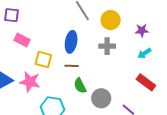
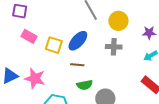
blue ellipse: (71, 42) -> (78, 41), turned 30
yellow square: (43, 59) -> (54, 45), moved
green semicircle: (80, 86) -> (85, 85), turned -77

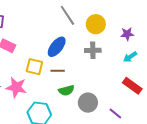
yellow square: (54, 45) -> (34, 67), moved

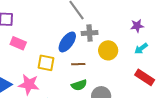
yellow circle: (96, 24) -> (108, 50), moved
gray cross: (93, 50) -> (90, 33), moved
brown line: (58, 71) -> (78, 64), moved

